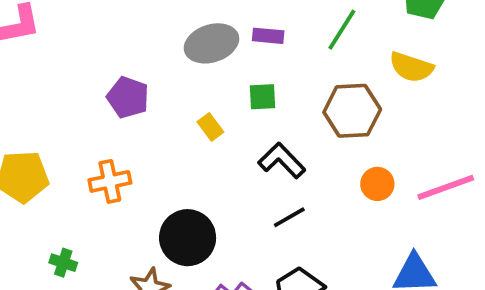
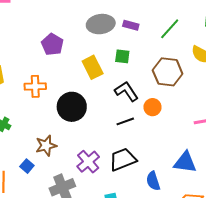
yellow rectangle: (210, 127) -> (93, 67), size x1.6
orange circle: (377, 184) -> (152, 107), moved
black circle: (188, 238) -> (72, 107), moved

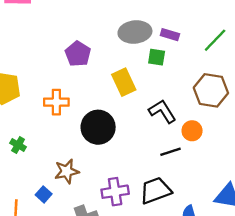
green square: (122, 56) -> (157, 57), moved
black line: (125, 121) -> (171, 152), moved
purple cross: (88, 162) -> (115, 192), turned 30

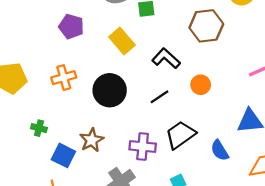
orange circle: (192, 131) -> (201, 85), moved
black line: (171, 152) -> (159, 97), moved
purple cross: (115, 192) -> (143, 147), turned 30
blue square: (44, 194) -> (63, 155), moved, size x1.5

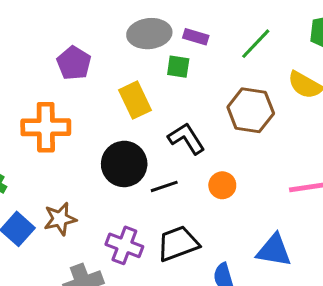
orange cross: (64, 78) -> (46, 127), size x1.4
black circle: (110, 90) -> (124, 164), moved

